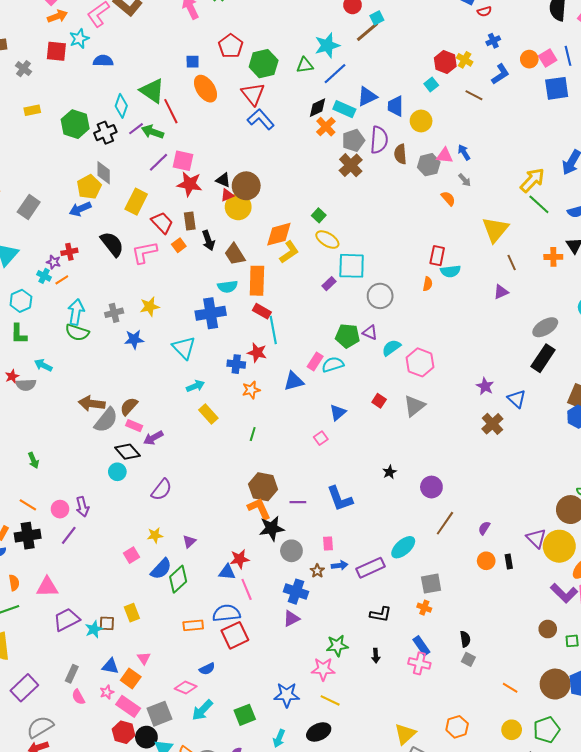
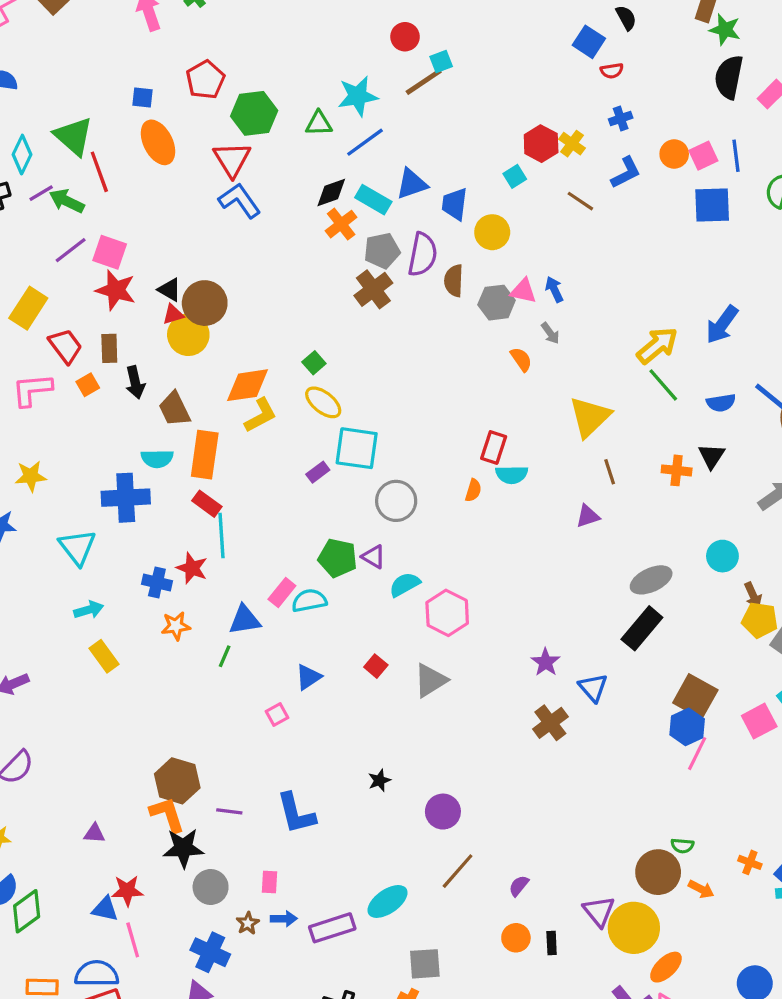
green line: (253, 434) -> (225, 656), moved
purple triangle: (189, 541) -> (94, 833), moved, turned 40

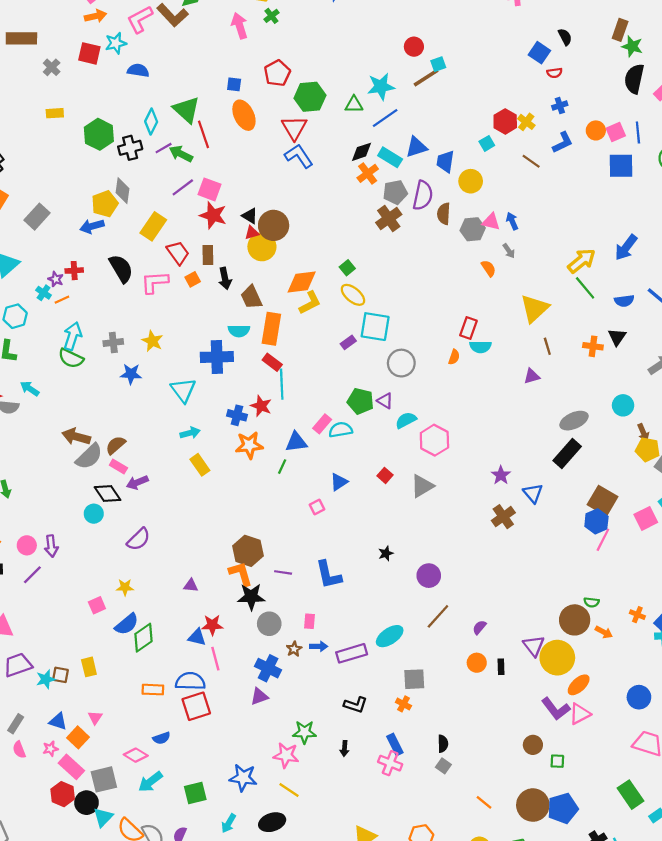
yellow star: (31, 476) -> (152, 341), turned 30
orange star: (176, 626) -> (249, 445), size x1.4

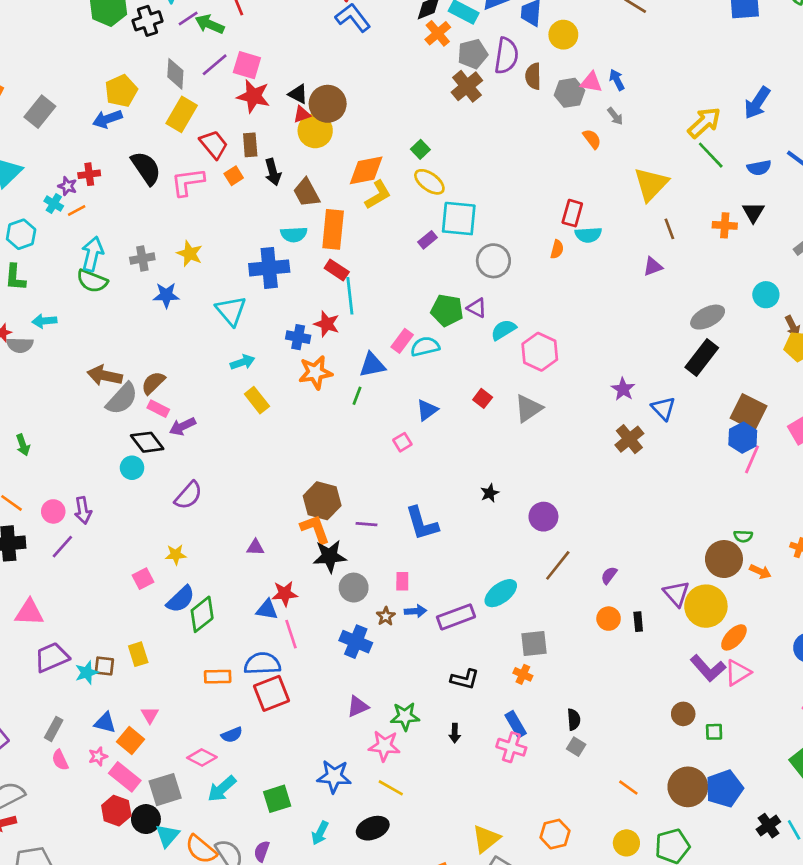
gray diamond: (122, 191) -> (175, 74), moved
cyan arrow: (30, 389) -> (44, 321), turned -36
purple triangle: (259, 696) -> (358, 706), moved

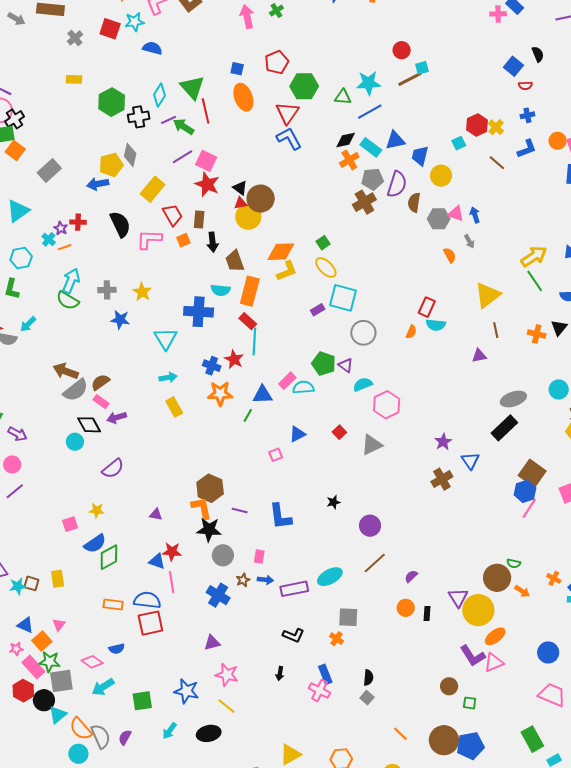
gray diamond: (175, 74) -> (130, 155), moved
cyan arrow: (44, 321) -> (28, 324), turned -48
purple arrow: (83, 510) -> (17, 434), moved, turned -60
green star: (405, 716) -> (50, 662), moved

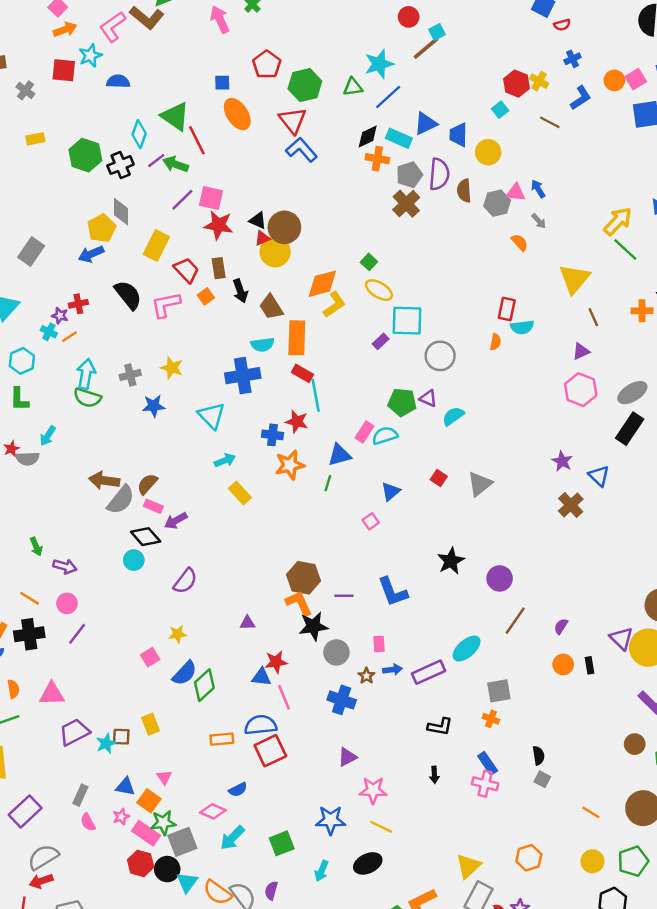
orange cross: (349, 160) -> (377, 159), turned -36
pink hexagon: (387, 405) -> (581, 390), moved
black star: (333, 502) -> (451, 561), size x1.6

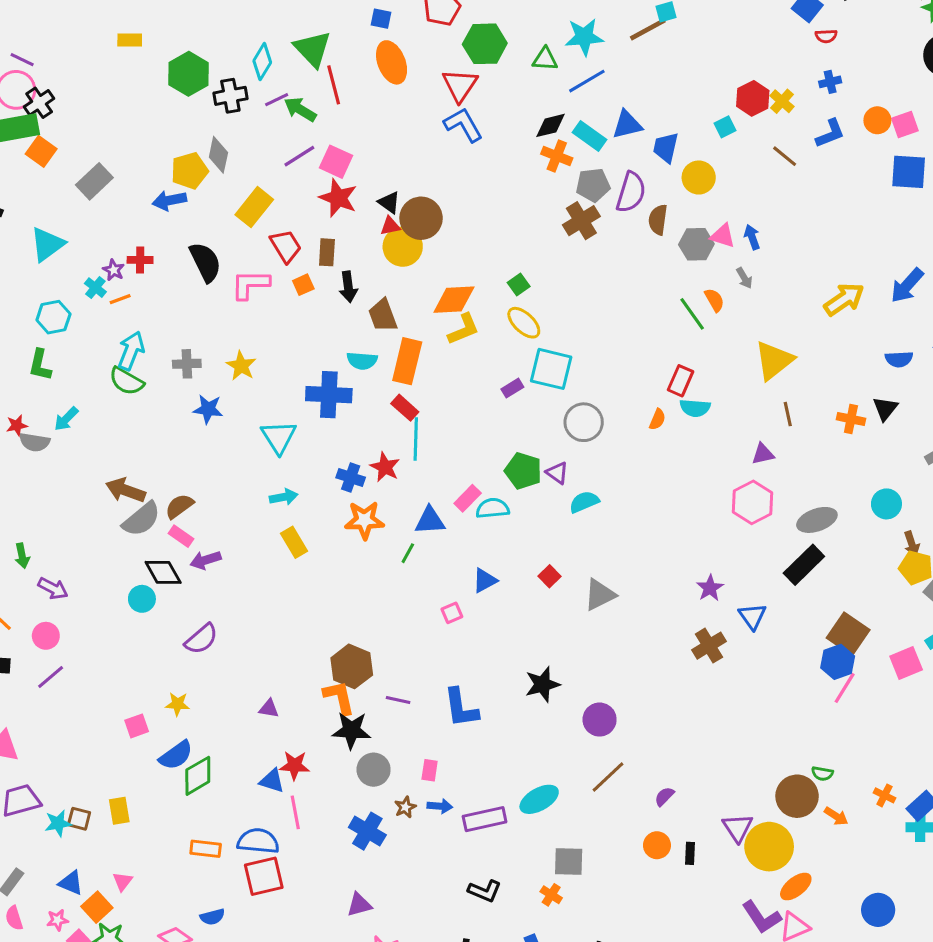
green line: (625, 250) -> (692, 314), moved

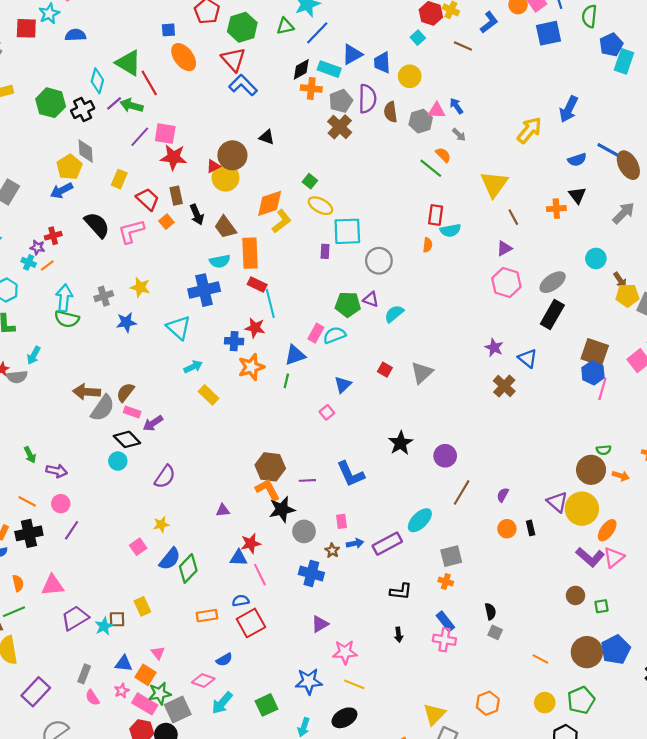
black triangle: (389, 202) -> (267, 137), moved
yellow rectangle: (254, 207) -> (119, 179), size x0.7
purple rectangle: (512, 388) -> (325, 251), turned -40
blue semicircle: (258, 841) -> (241, 601), size x0.6

